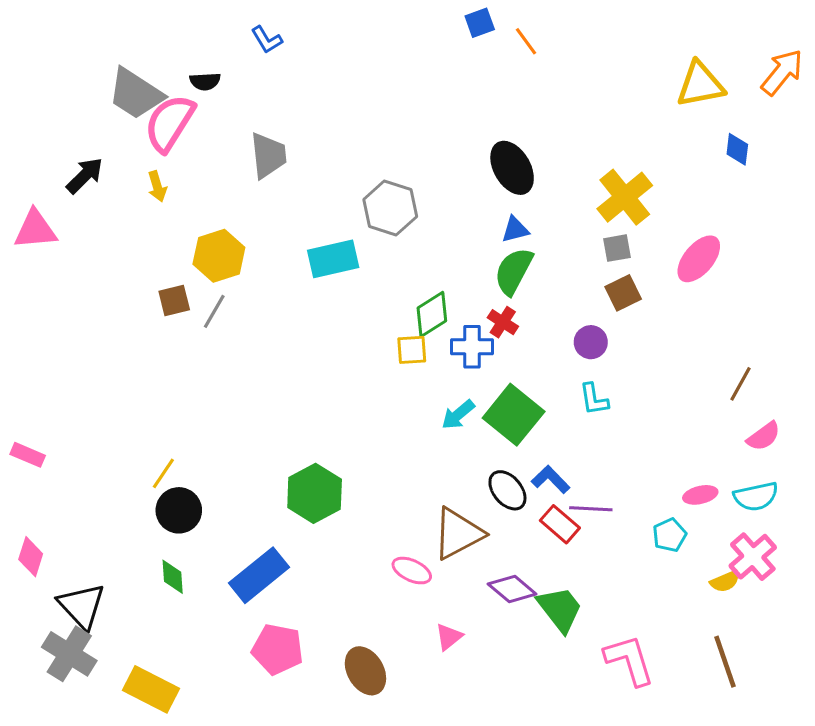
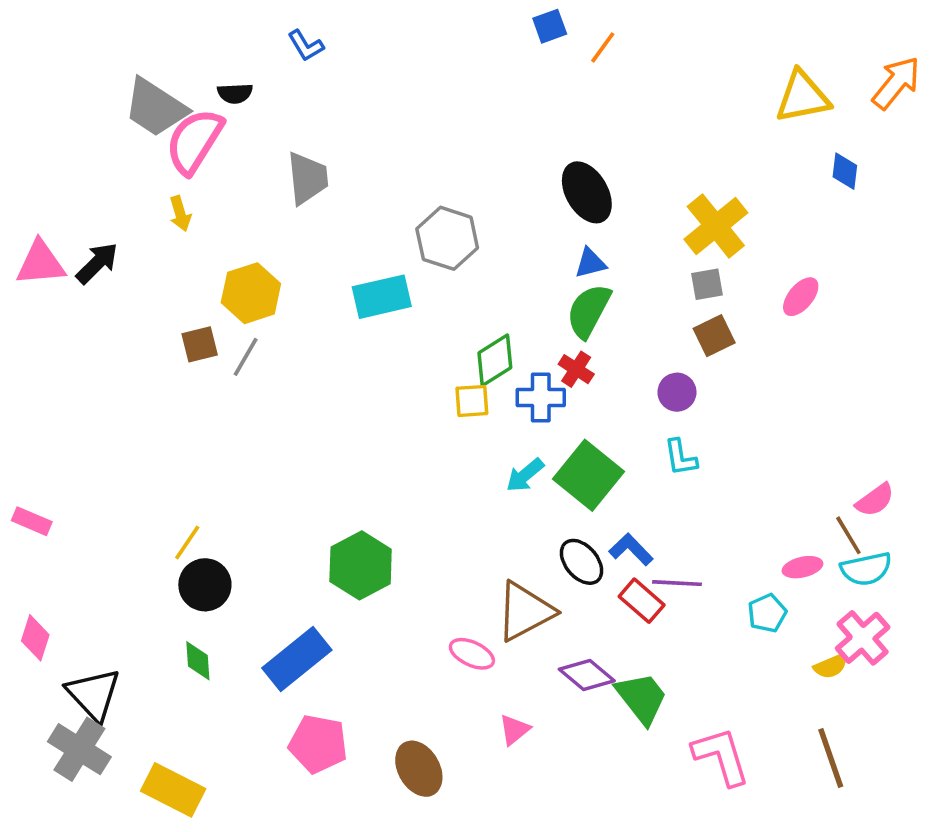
orange line: (526, 41) -> (603, 47), turned 72
black arrow: (85, 176) -> (97, 263), moved
pink ellipse: (699, 259) -> (801, 297), size x0.7
brown line: (740, 384) -> (848, 535), moved, turned -60

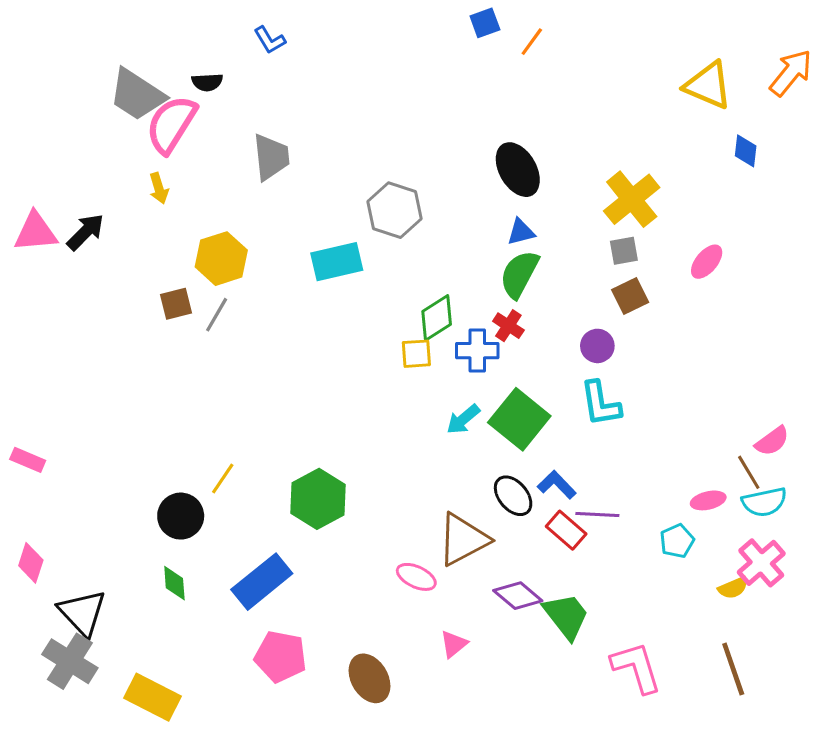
yellow triangle: (802, 97) -> (708, 85), turned 34
cyan L-shape: (680, 458) -> (600, 404), size x1.4
yellow line: (187, 542) -> (223, 479), moved

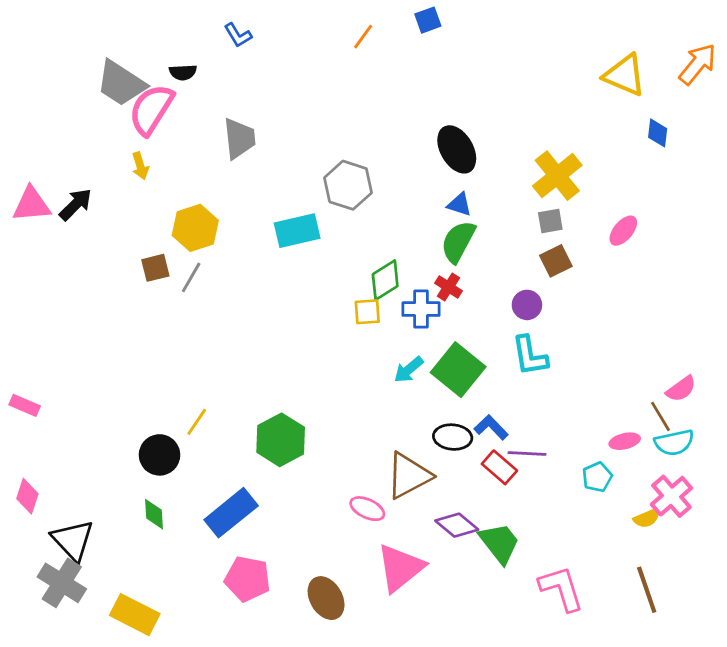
orange line: (532, 42) -> (363, 37), moved
blue triangle: (521, 232) -> (460, 204), turned 32
black ellipse: (513, 496) -> (453, 437), turned -45
pink triangle: (454, 644) -> (400, 568), size x2.0

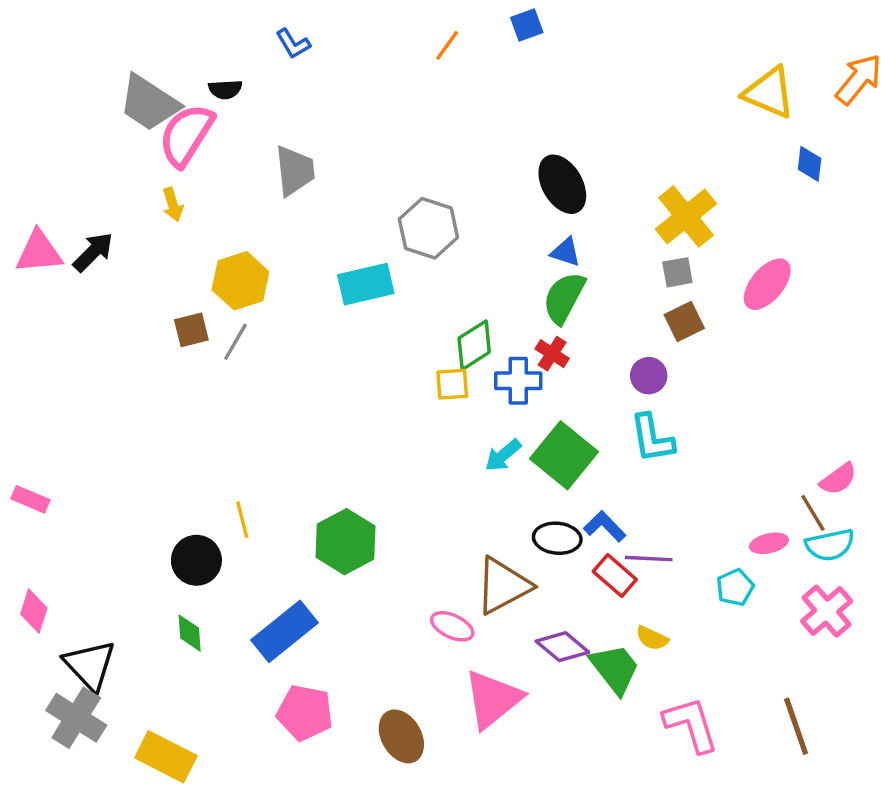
pink ellipse: (623, 231) -> (767, 284), size x1.4
yellow line: (197, 422) -> (242, 520), turned -48
yellow semicircle: (647, 518) -> (652, 638), moved, turned 48

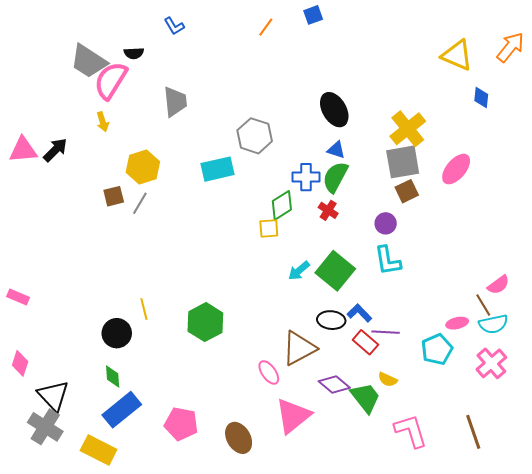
gray square: (677, 272) -> (403, 162), size x1.8
blue cross: (518, 381) -> (306, 177), moved
cyan pentagon: (735, 587) -> (437, 349), size x1.4
pink ellipse: (452, 626) -> (269, 372), turned 30
blue rectangle: (285, 631) -> (122, 410), moved

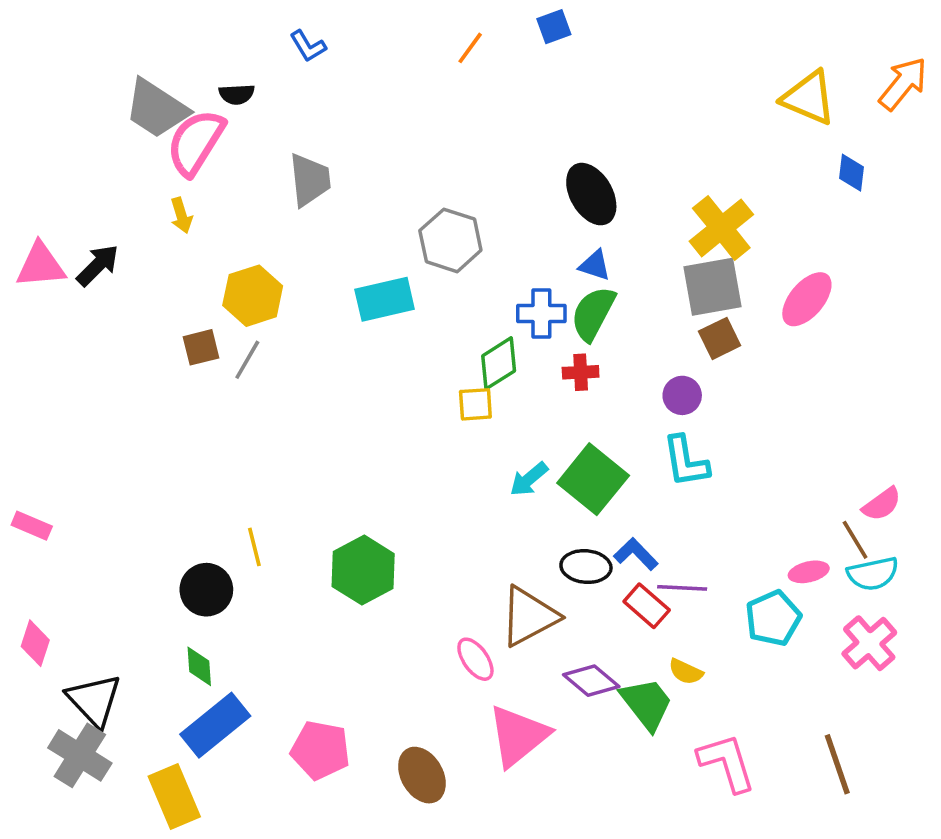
red cross: (328, 210) -> (581, 372), turned -36
yellow rectangle: (99, 450) -> (174, 796), turned 40

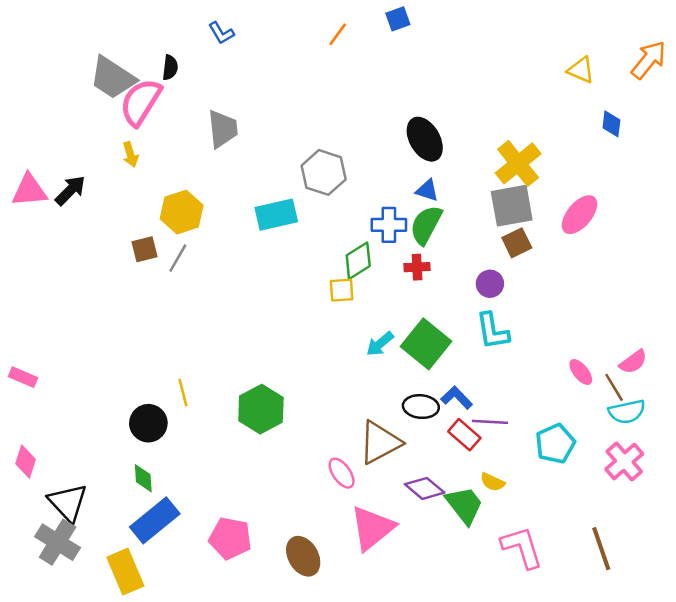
black semicircle: (237, 94) -> (170, 68), turned -80
yellow triangle: (809, 98) -> (581, 70), size x0.7
pink ellipse: (809, 572) -> (581, 372), moved, turned 64

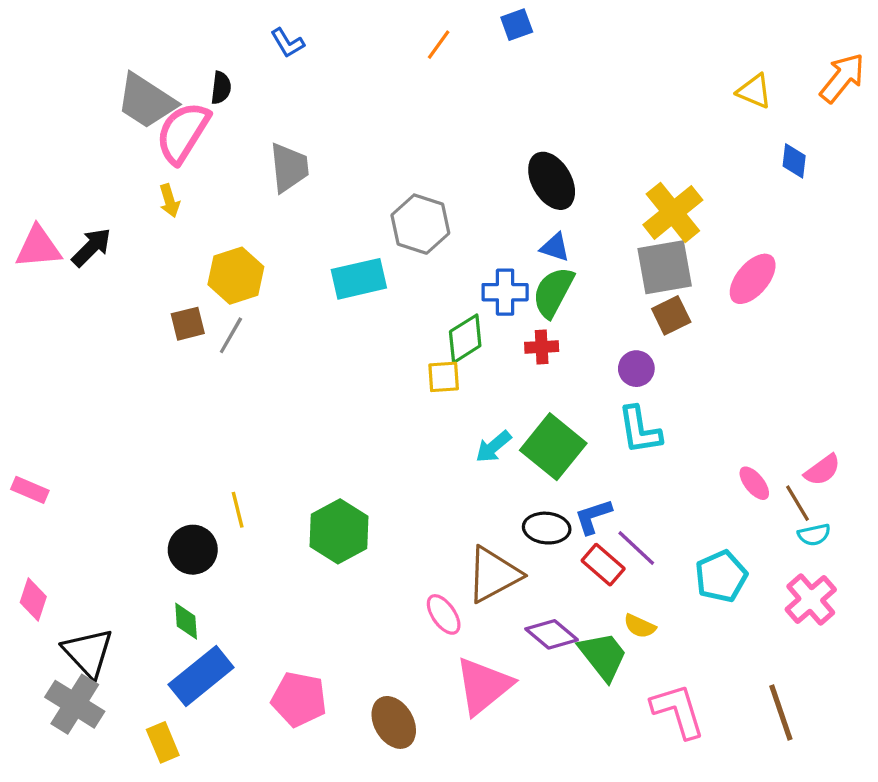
blue L-shape: (457, 398) -> (593, 516), turned -64
cyan semicircle: (627, 412) -> (814, 535), size x0.7
purple line: (490, 422) -> (636, 548), turned 40
yellow rectangle: (125, 572) -> (163, 742), size x0.7

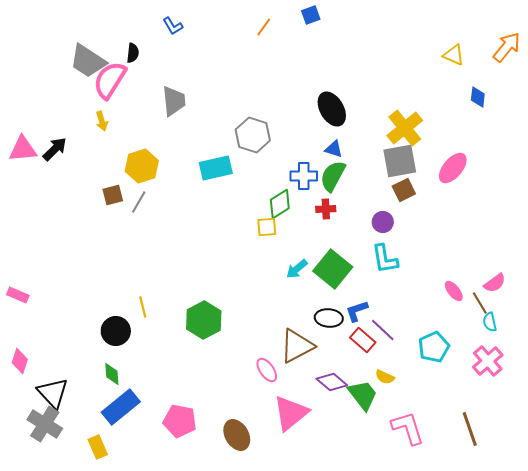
cyan semicircle: (814, 535) -> (490, 322), turned 90

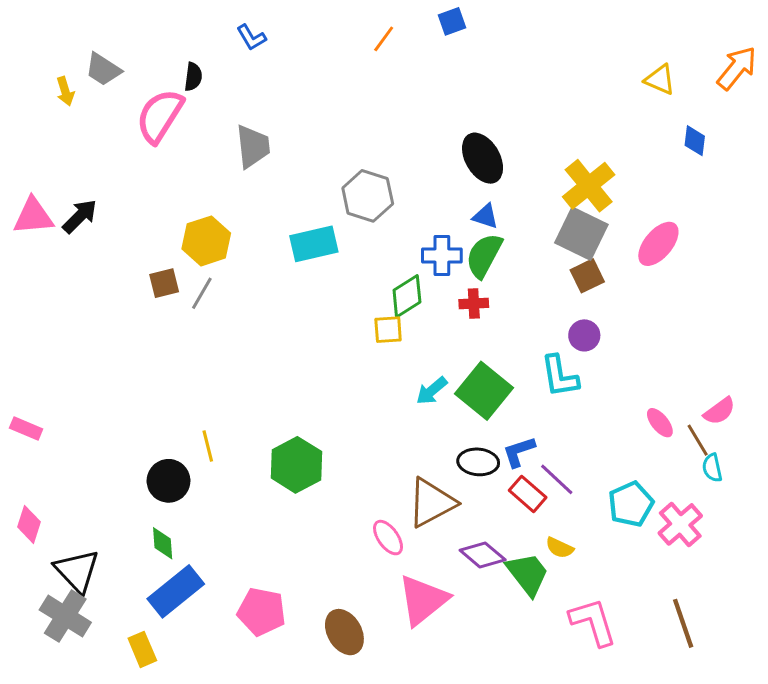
gray trapezoid: (88, 61) -> (103, 69), moved, size x0.7
yellow arrow: (102, 121) -> (65, 91), moved
gray square: (400, 161) -> (581, 234), turned 36
purple circle: (383, 222) -> (584, 335), moved
pink cross: (488, 361) -> (680, 524), moved

